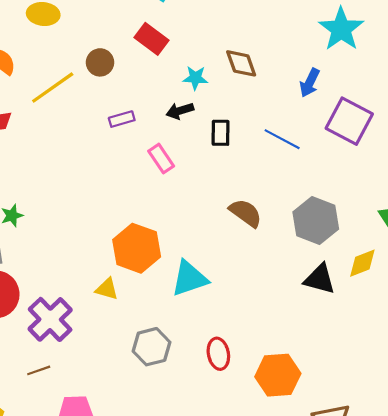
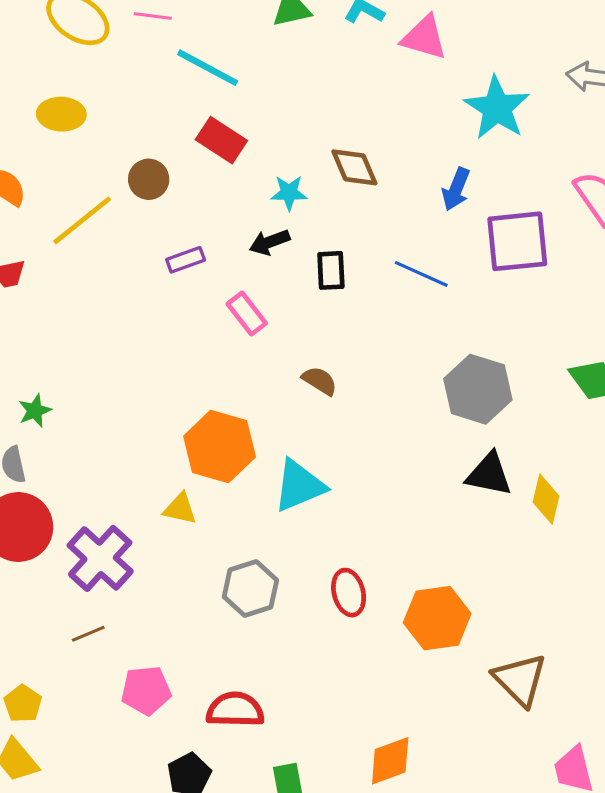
purple square: (349, 121) -> (517, 241), turned -30
brown semicircle: (246, 213) -> (320, 381), moved, size x0.7
yellow diamond: (362, 263) -> (546, 499), moved, turned -52

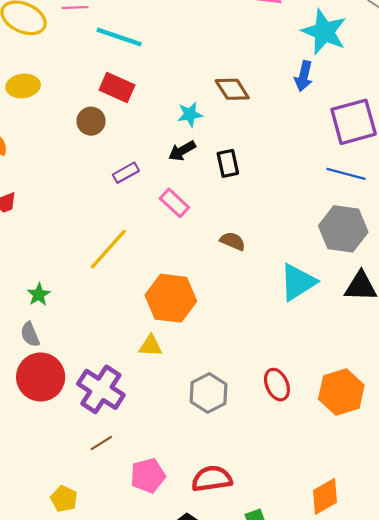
red rectangle: (221, 140) -> (117, 87), moved
blue arrow: (456, 189) -> (304, 76), moved
yellow line: (82, 220) -> (108, 249), moved
blue line: (421, 274) -> (346, 174), moved
cyan triangle: (299, 486) -> (298, 282), moved

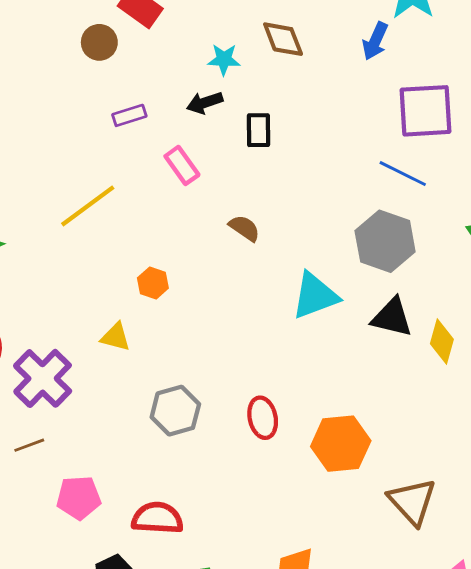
orange hexagon: (171, 298) -> (153, 283), size x0.5

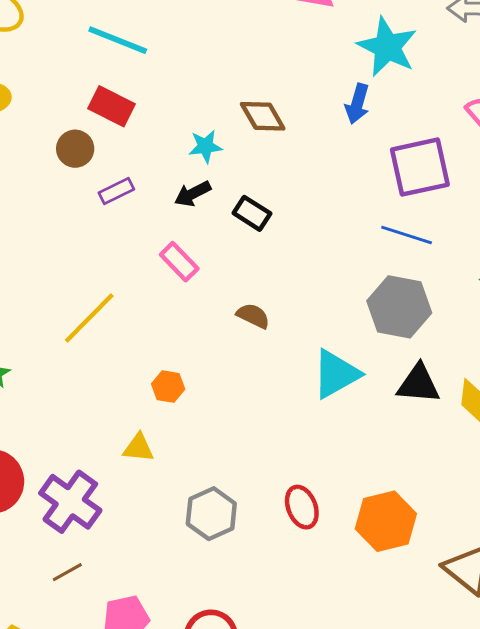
purple rectangle: (129, 115) -> (116, 191), moved
black rectangle: (258, 130) -> (252, 213), turned -48

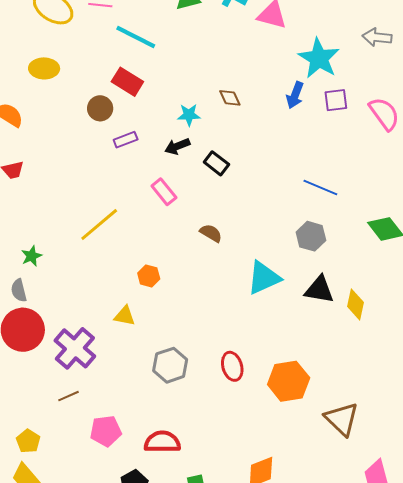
brown diamond: (263, 116) -> (230, 98), size x0.7
purple square: (420, 167) -> (336, 100), moved, size x0.6
gray hexagon: (399, 307) -> (311, 236), size x0.7

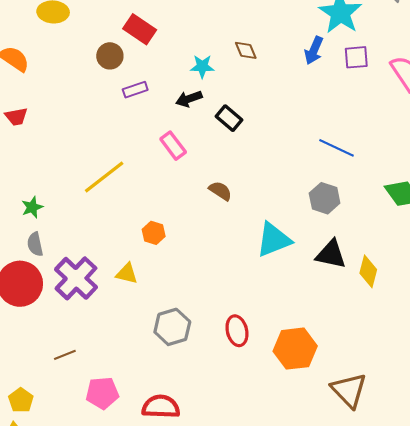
gray semicircle: (19, 290) -> (35, 244), moved
purple cross: (75, 348) -> (76, 278), moved

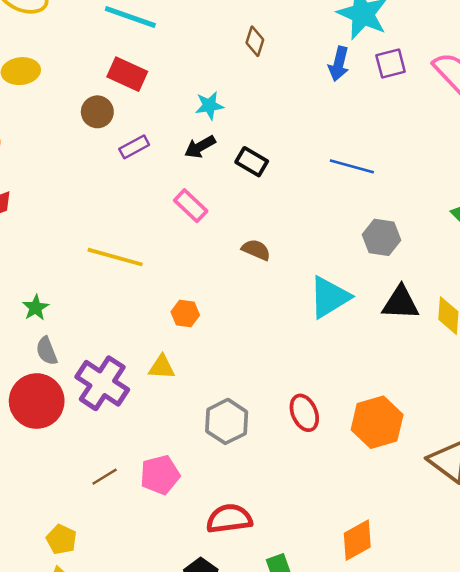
brown diamond: (246, 50) -> (255, 41), moved, turned 50
blue line: (336, 148) -> (352, 166), moved
yellow line: (104, 177) -> (115, 257), turned 63
pink pentagon: (102, 393) -> (160, 475), moved

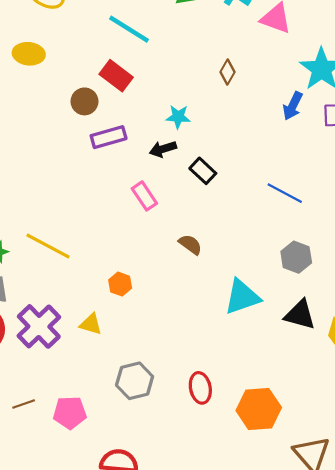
purple rectangle: (134, 147) -> (109, 137), size x1.4
yellow line: (115, 257) -> (48, 246), moved

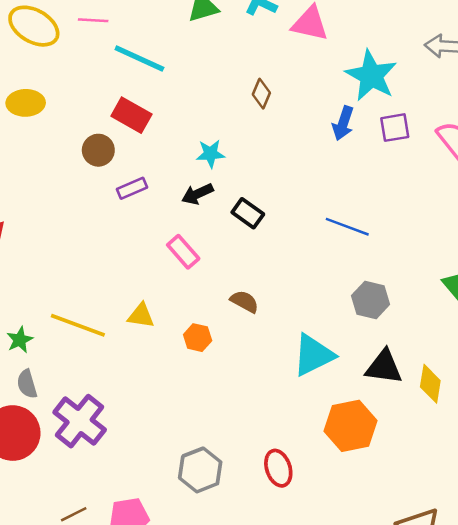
purple rectangle: (109, 137) -> (132, 188), size x0.7
orange hexagon: (120, 284) -> (198, 338), moved
yellow triangle: (91, 324) -> (141, 316), moved
orange hexagon: (259, 409) -> (351, 426), moved

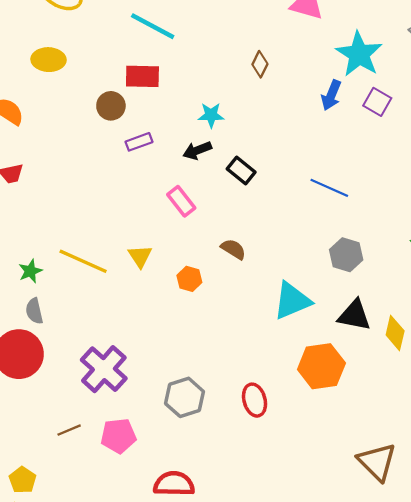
red rectangle: (131, 115) -> (142, 76), turned -32
purple square: (395, 128) -> (377, 102), turned 36
yellow triangle: (141, 316) -> (140, 256), turned 45
purple cross: (80, 421) -> (104, 369), moved

